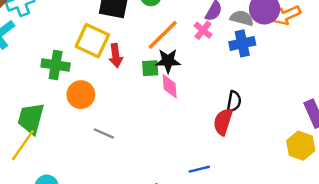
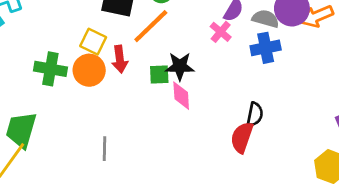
orange line: (163, 35) -> (151, 26), moved
yellow square: (92, 41) -> (93, 42), size x0.7
orange circle: (81, 95) -> (89, 70), moved
gray line: (104, 133) -> (104, 149), turned 66

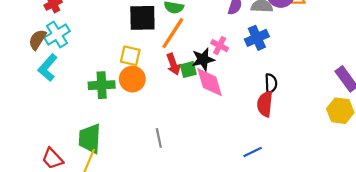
pink cross: (221, 32) -> (220, 46), moved
blue cross: (266, 48) -> (257, 38), moved
red arrow: (120, 59) -> (173, 64), moved
pink diamond: (181, 96) -> (210, 82), size x1.4

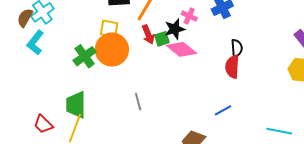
orange circle: (132, 79) -> (112, 49), size x1.4
pink diamond: (210, 82) -> (181, 49), turned -32
green cross: (102, 85) -> (85, 56), turned -30

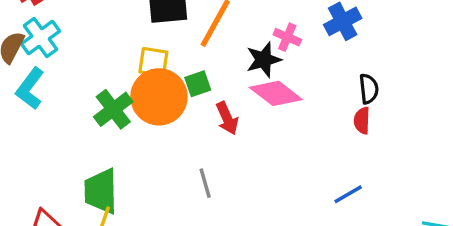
red arrow: (148, 35) -> (227, 118), moved
green square: (162, 39) -> (198, 84), moved
red semicircle: (232, 67) -> (362, 121), size x0.7

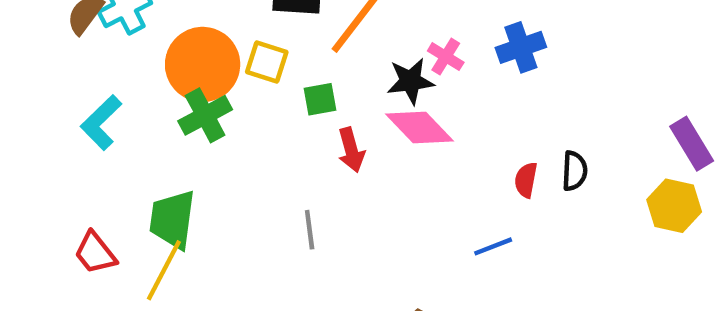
cyan L-shape: (30, 89) -> (101, 122), moved
black semicircle: (369, 89) -> (575, 171), moved
orange circle: (159, 97) -> (203, 64), moved
blue line: (348, 194) -> (493, 246), moved

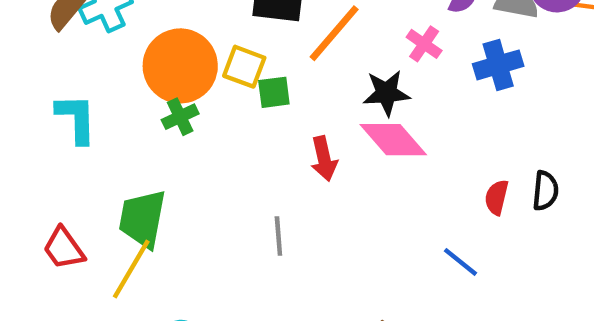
pink cross: (446, 57) -> (424, 44), moved
green square: (320, 99) -> (274, 92), moved
green cross: (205, 115) -> (180, 117), size x0.7
cyan L-shape: (101, 122) -> (76, 119), turned 130
blue line: (493, 246) -> (461, 262), turned 57

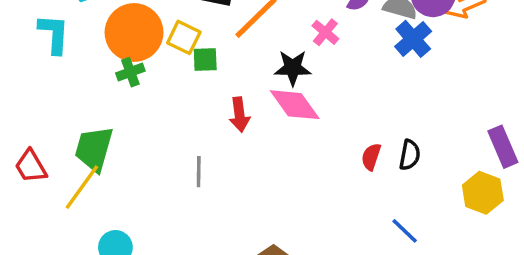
blue cross: (498, 65) -> (413, 39), moved, turned -30
cyan L-shape: (76, 119) -> (54, 34), moved
blue line: (461, 262) -> (405, 231), moved

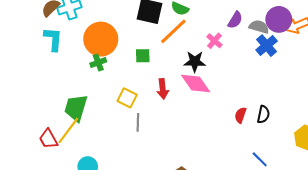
yellow square: (184, 37) -> (127, 98), moved
red trapezoid: (31, 166) -> (48, 139), moved

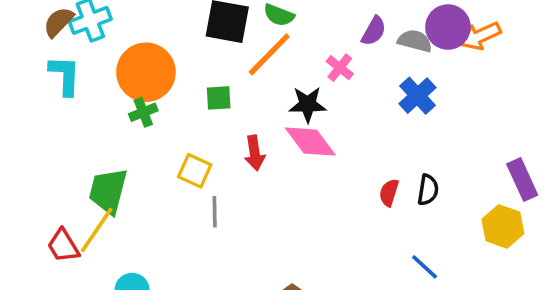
blue cross: (267, 46) -> (417, 96), moved

